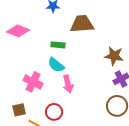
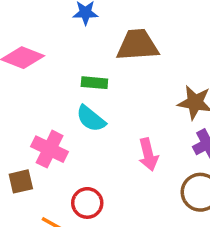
pink arrow: (68, 84) -> (148, 154), moved
brown square: (19, 110) -> (21, 181), moved

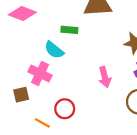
cyan semicircle: (91, 119) -> (54, 50), moved

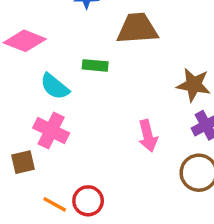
cyan semicircle: (54, 50) -> (55, 87), moved
red circle: (65, 109) -> (88, 201), moved

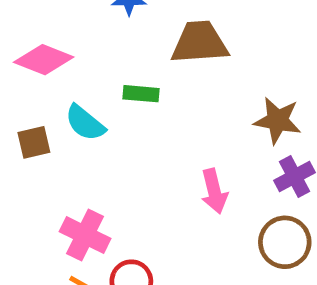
pink cross: (51, 130) -> (85, 235), moved
brown square: (23, 162) -> (34, 142), moved

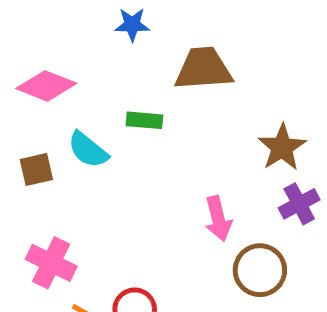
brown star: (277, 120) -> (282, 147), turned 30
pink cross: (85, 235) -> (51, 263), moved
brown circle: (285, 242) -> (260, 270), moved

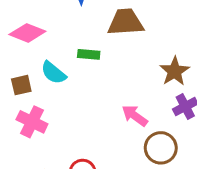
pink arrow: (218, 219) -> (135, 116), turned 140
pink cross: (51, 263) -> (32, 122), moved

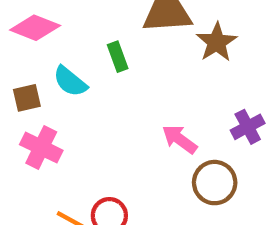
green rectangle: (89, 54) -> (118, 57), turned 65
brown star: (175, 71) -> (217, 42), moved

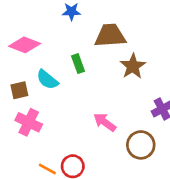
brown star: (217, 42) -> (133, 66), moved
pink arrow: (180, 139) -> (105, 122), moved

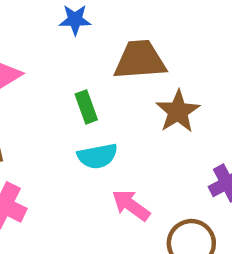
cyan semicircle: (47, 80) -> (97, 156), moved, turned -50

